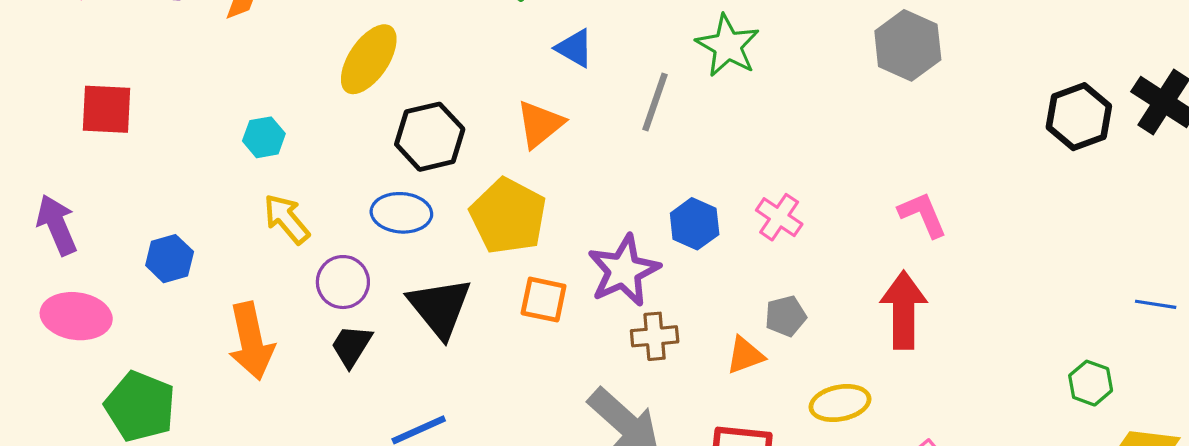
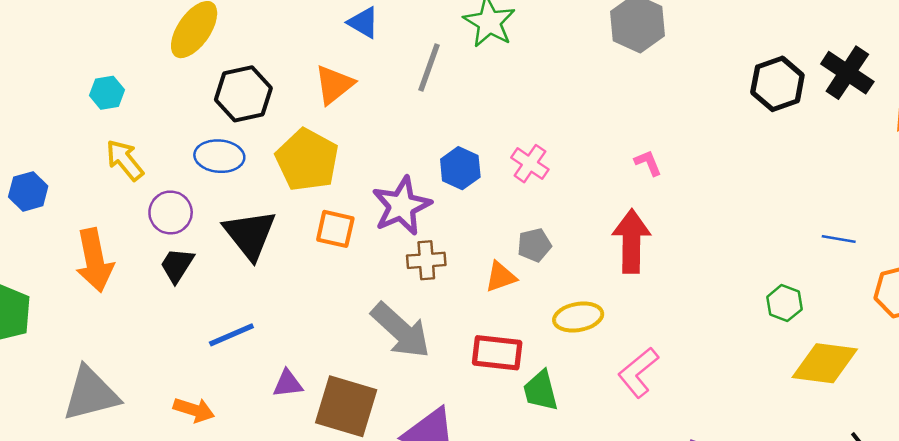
pink L-shape: (923, 215) -> (648, 163), size x0.7

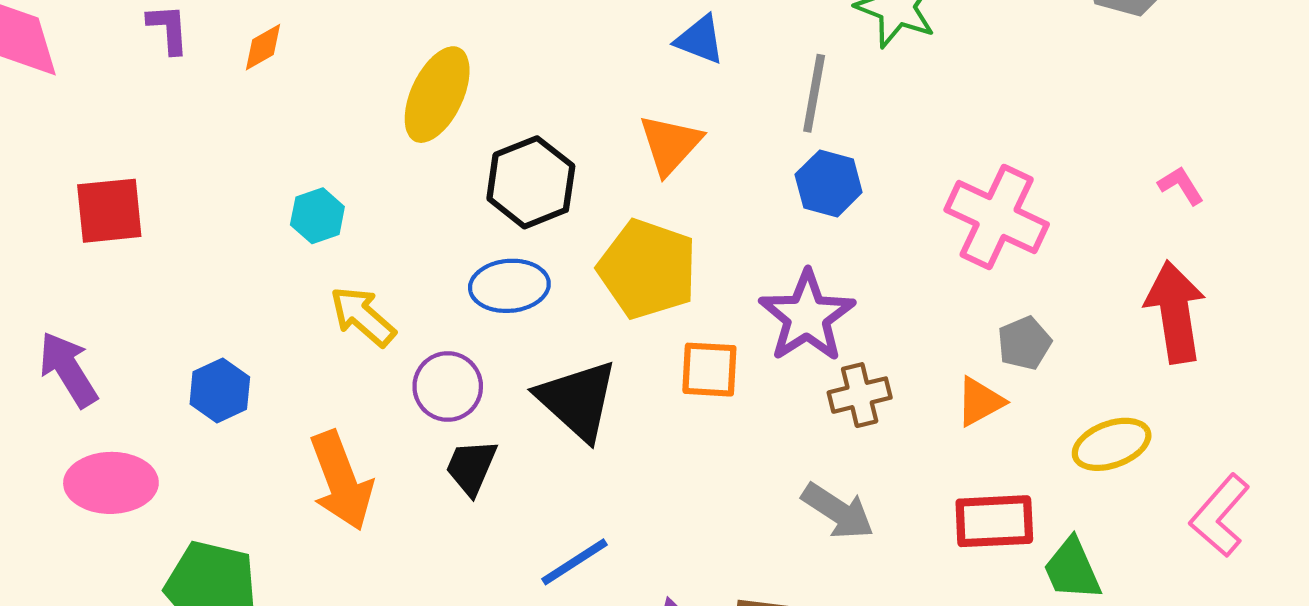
pink cross: (530, 164) -> (997, 217), size x1.6
blue hexagon: (460, 168) -> (829, 183), moved
gray arrow: (401, 330) -> (838, 511), size x0.7

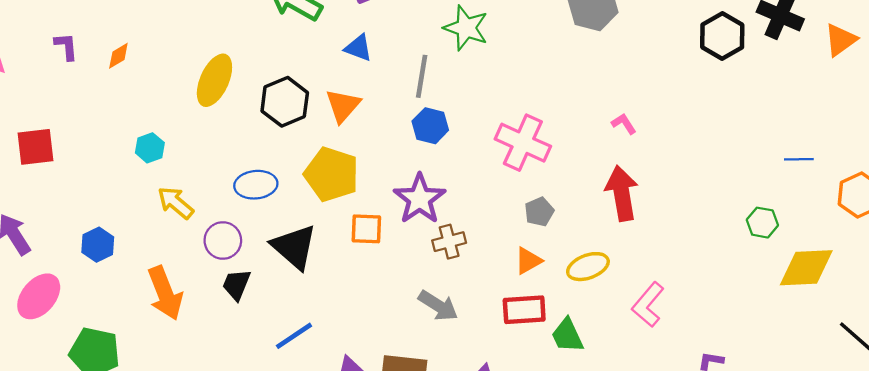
black hexagon: (531, 182) -> (285, 102), moved
orange triangle: (980, 402) -> (528, 261), moved
pink ellipse: (111, 483) -> (39, 296), turned -48

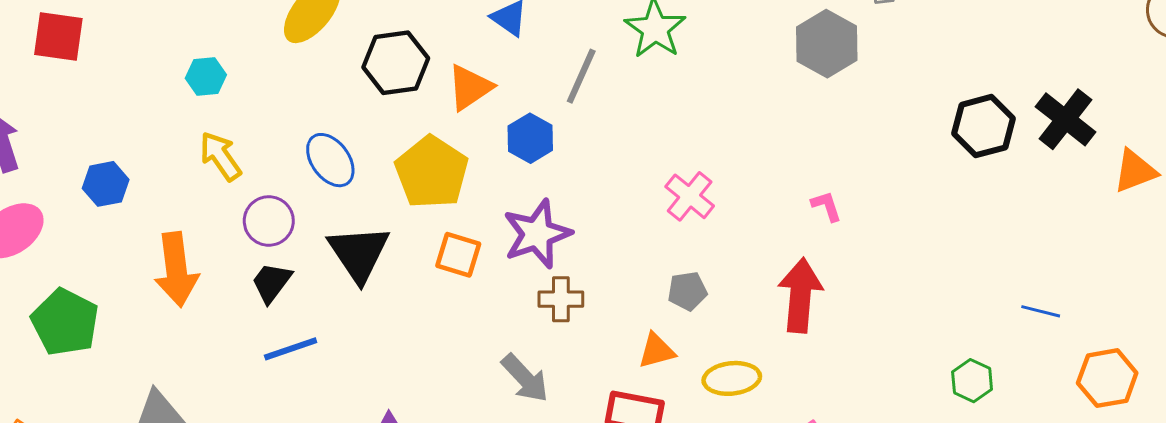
blue hexagon: (430, 126) -> (530, 138), moved
pink cross: (523, 143) -> (690, 196), size x0.7
blue ellipse: (256, 185) -> (330, 160), turned 45
blue line: (294, 336) -> (291, 349), moved

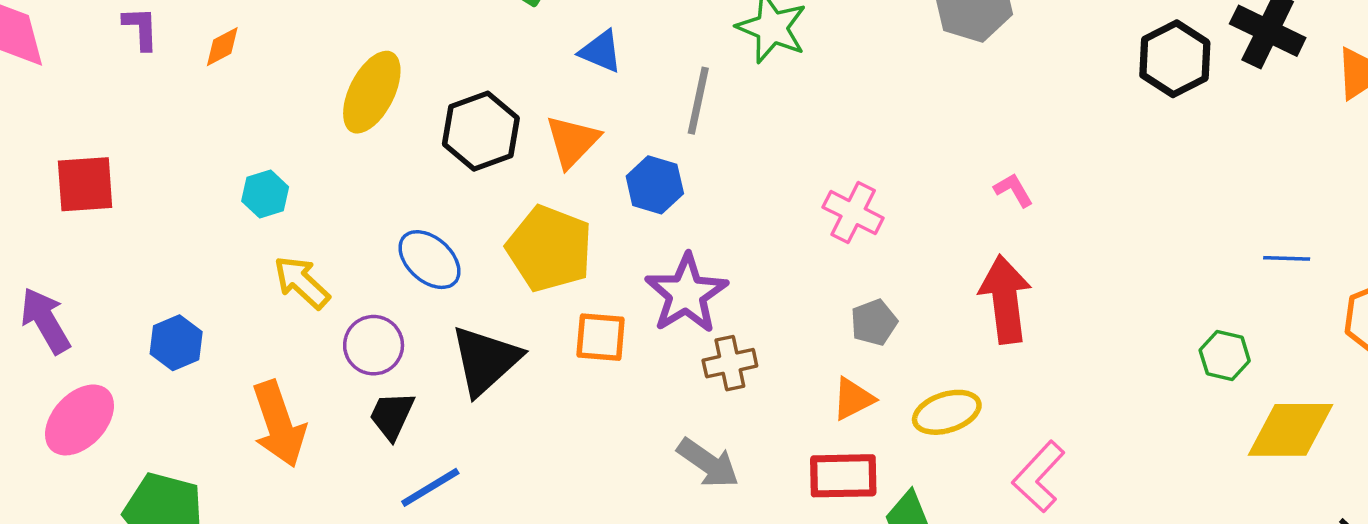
black triangle: (359, 253) -> (485, 360), turned 34

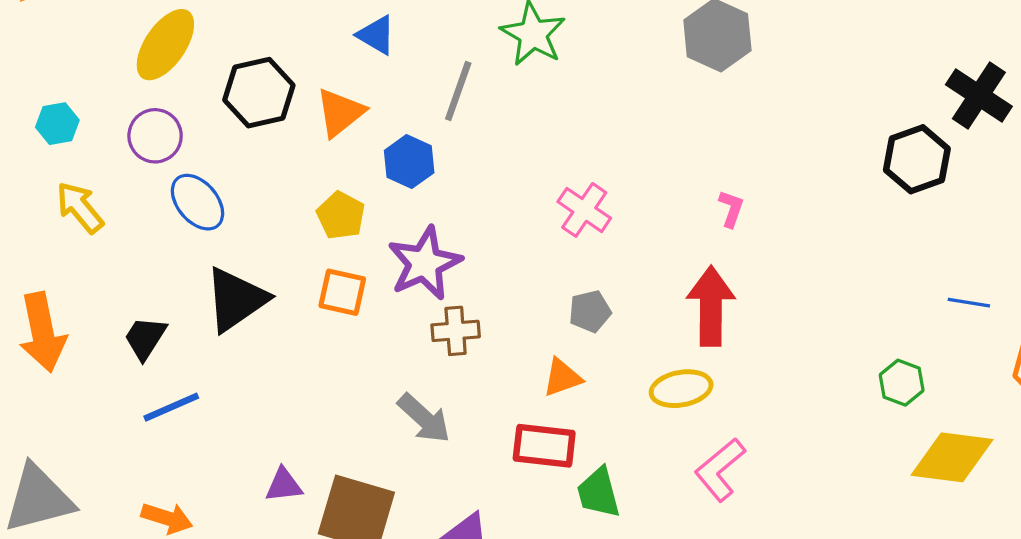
black hexagon: (1175, 59) -> (917, 159), moved
pink L-shape: (1013, 190) -> (731, 209), turned 42
yellow pentagon: (549, 249) -> (341, 215), moved, size x0.6
purple circle: (374, 345) -> (155, 136), moved
yellow ellipse: (947, 412) -> (681, 389), moved

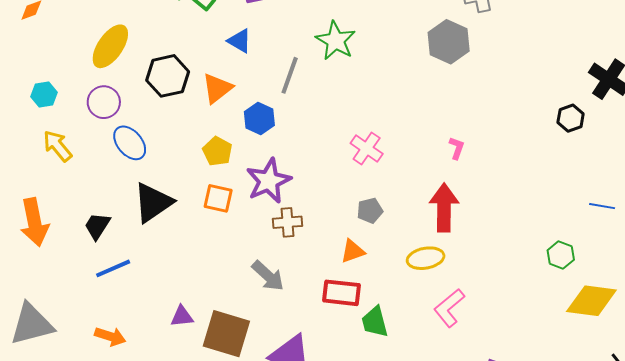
black hexagon: (917, 159) -> (571, 118), size x0.7

